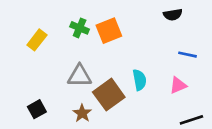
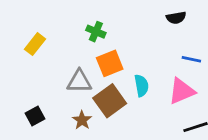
green cross: (80, 28) -> (96, 32), moved
orange square: (109, 31) -> (110, 63), moved
pink triangle: (178, 85) -> (182, 91), size x1.5

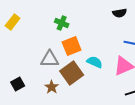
yellow rectangle: (35, 44) -> (13, 22), moved
cyan semicircle: (142, 86) -> (95, 62), turned -56

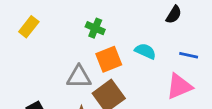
black semicircle: (120, 13) -> (174, 15), turned -48
cyan semicircle: (95, 62) -> (145, 51), moved

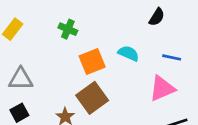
green cross: (95, 28) -> (68, 29), moved
gray triangle: (79, 77) -> (21, 79), moved

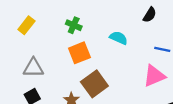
cyan semicircle: (129, 53) -> (119, 38), moved
orange square: (92, 61) -> (79, 53), moved

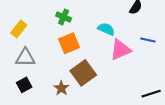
yellow rectangle: (26, 25) -> (19, 29), moved
pink triangle: (154, 76) -> (120, 50), moved

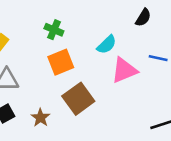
cyan semicircle: (106, 29) -> (107, 45), turned 112
brown star: (61, 88) -> (40, 118), moved

